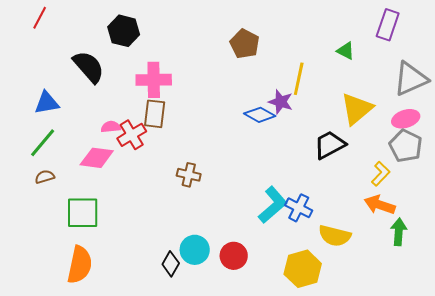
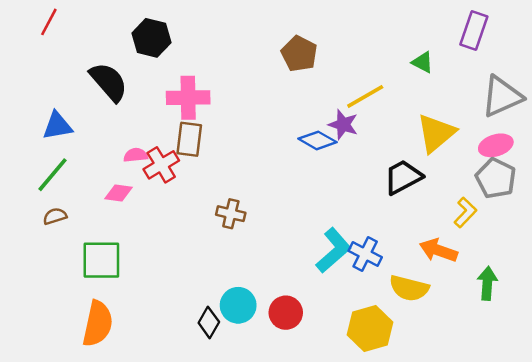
yellow line: (299, 79) -> (365, 96), turned 48
pink diamond: (97, 158) -> (118, 193), size x0.7
orange arrow: (380, 205) -> (438, 250), moved

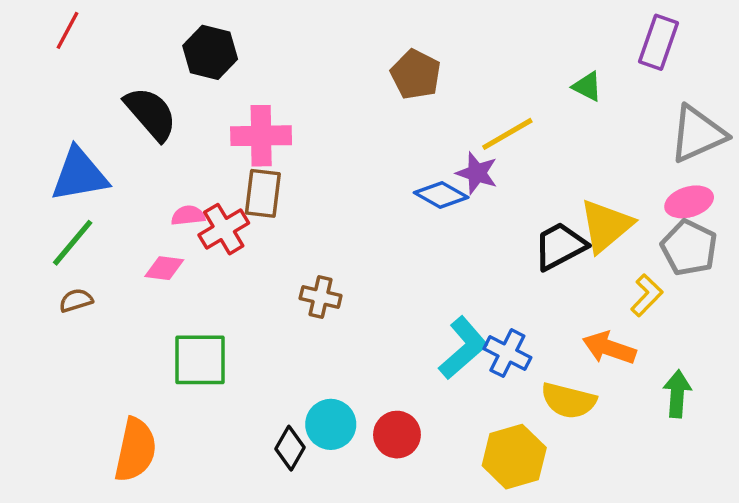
blue triangle: (57, 126) -> (79, 175), size x1.4
yellow triangle: (436, 133) -> (606, 226), moved
green square: (101, 260) -> (200, 360), moved

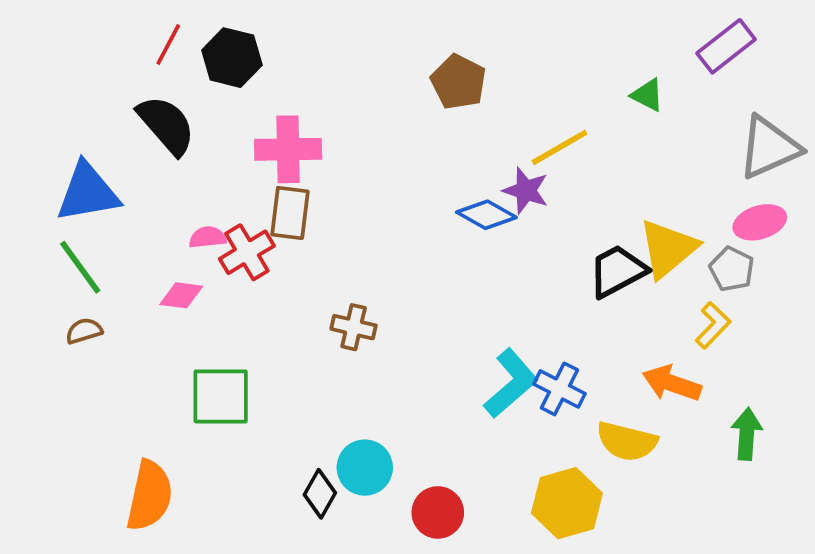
red line: (68, 30) -> (168, 44), moved
purple rectangle: (659, 42) -> (726, 46), turned 33
green line: (73, 243) -> (80, 267), turned -76
gray pentagon: (689, 248) -> (732, 269), moved, size x0.7
red circle: (397, 435) -> (438, 512), moved

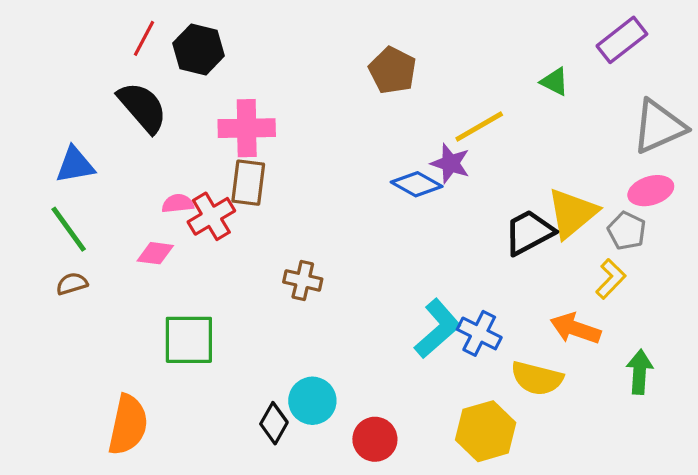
blue triangle: (88, 192) -> (75, 165), size x0.7

